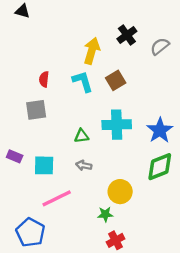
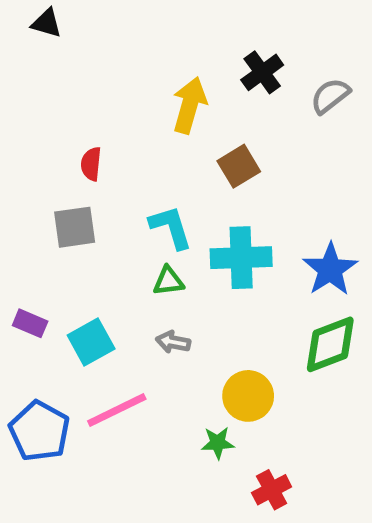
cyan L-shape: (83, 82) -> (171, 227), moved
cyan square: (44, 165) -> (91, 342), turned -30
blue pentagon: (30, 232) -> (39, 431), moved
red cross: (116, 240) -> (272, 490), moved

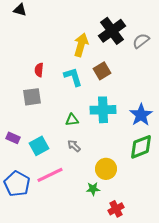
black cross: (262, 72) -> (112, 31), size x1.5
cyan L-shape: (171, 227) -> (73, 77), moved
gray arrow: (173, 342) -> (74, 146), turned 32

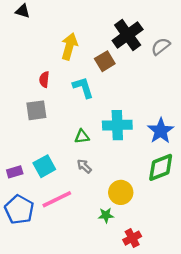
yellow arrow: (81, 45) -> (69, 46), moved
brown square: (102, 71) -> (105, 61), moved
purple rectangle: (13, 138) -> (15, 172), moved, turned -40

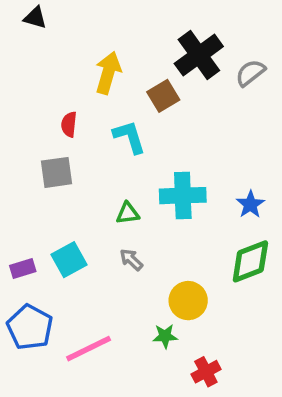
blue star: (161, 131) -> (250, 204), size x0.7
pink line: (57, 199) -> (89, 349), moved

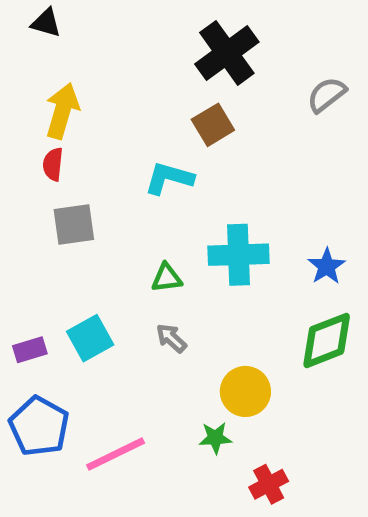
black cross: (199, 55) -> (227, 53), moved
yellow arrow: (108, 73) -> (62, 111), moved
red semicircle: (69, 124) -> (53, 164), moved
cyan L-shape: (129, 137) -> (169, 178), turned -57

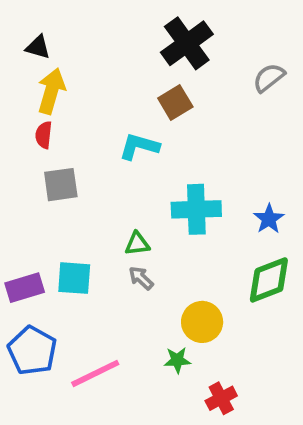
black triangle: (46, 23) -> (38, 47), moved
green triangle: (167, 278) -> (137, 244), moved
cyan square: (90, 338) -> (74, 278), turned 33
purple rectangle: (30, 350) -> (25, 288), size x1.4

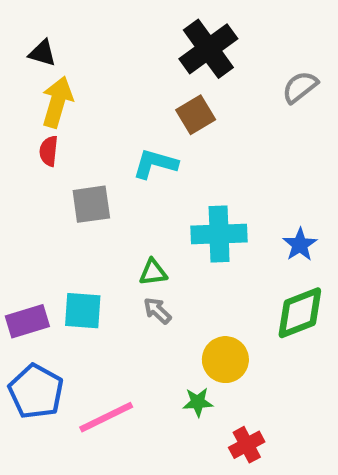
gray square: (61, 185) -> (91, 204), moved

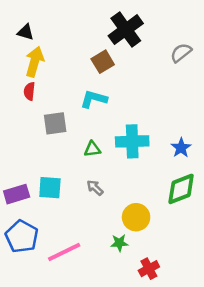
brown square: (196, 115) -> (103, 62), moved
green triangle: (153, 272) -> (92, 149), moved

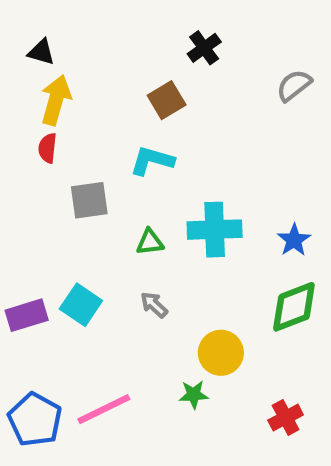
black cross: (126, 30) -> (204, 48), size x0.6
cyan square: (50, 188) -> (81, 305), turned 30
blue pentagon: (22, 236) -> (35, 420), moved
red cross: (149, 269) -> (286, 418), moved

